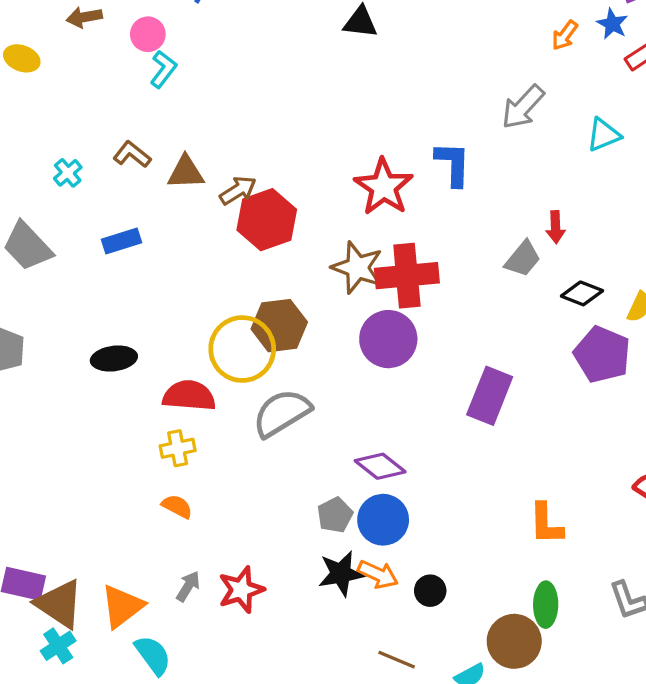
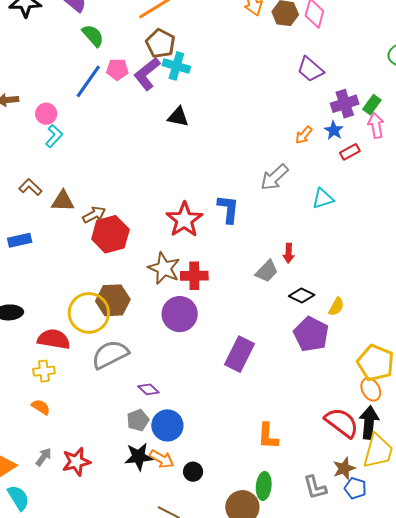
red cross: (407, 276) -> (194, 276), size x0.7
purple diamond: (380, 466) -> (148, 389), moved, size x0.7

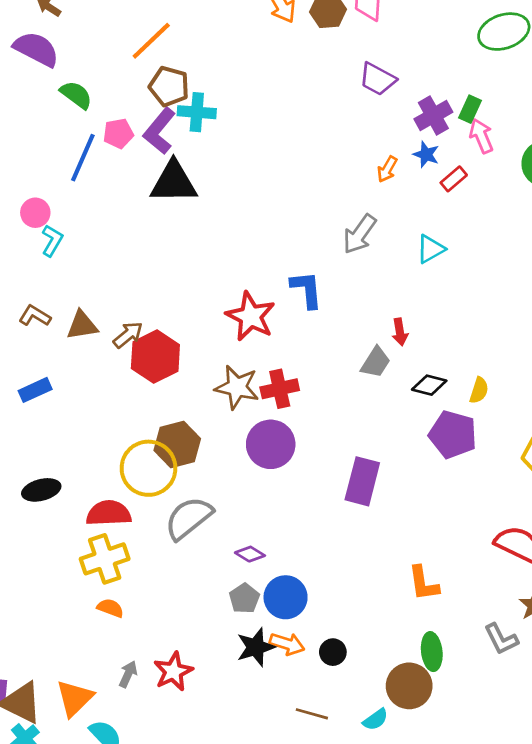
black triangle: (178, 117) -> (174, 182), moved, size x1.6
yellow cross: (44, 371) -> (105, 559), size x1.6

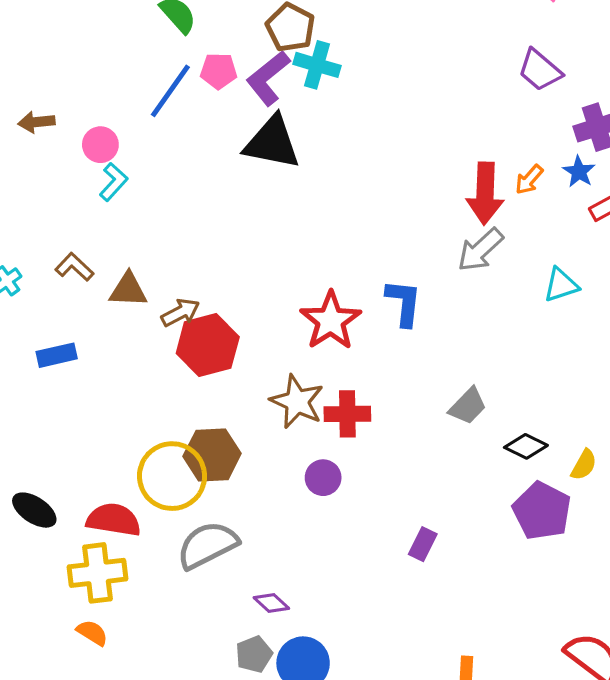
red arrow: (400, 332) -> (485, 193), moved, size x1.8
purple circle: (271, 444) -> (323, 478), size x0.6
purple rectangle: (362, 481) -> (423, 544), size x0.6
black ellipse: (41, 490) -> (34, 510), moved, turned 36

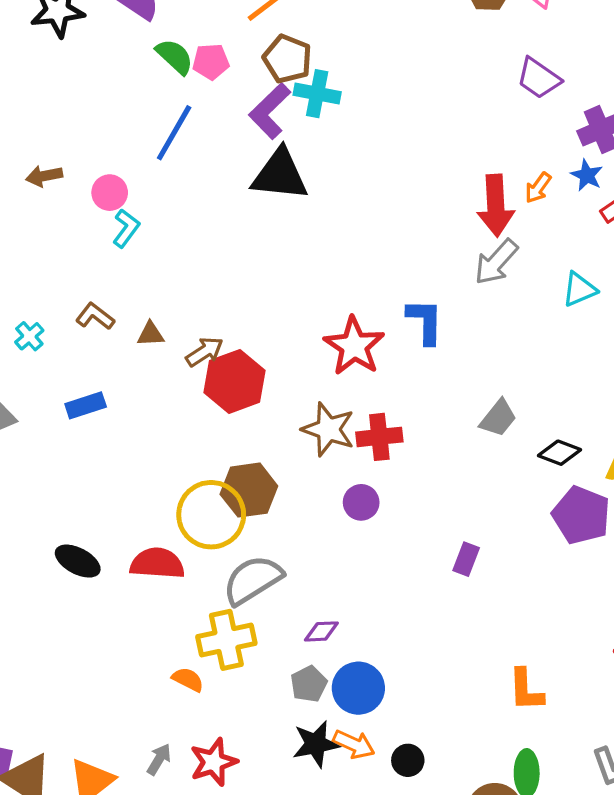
pink pentagon: (219, 71) -> (211, 62), moved
brown triangle: (128, 290) -> (151, 334), size x0.7
yellow cross: (98, 573) -> (226, 640), moved
purple diamond: (271, 603) -> (321, 631), turned -40
orange semicircle: (92, 633) -> (188, 679), moved

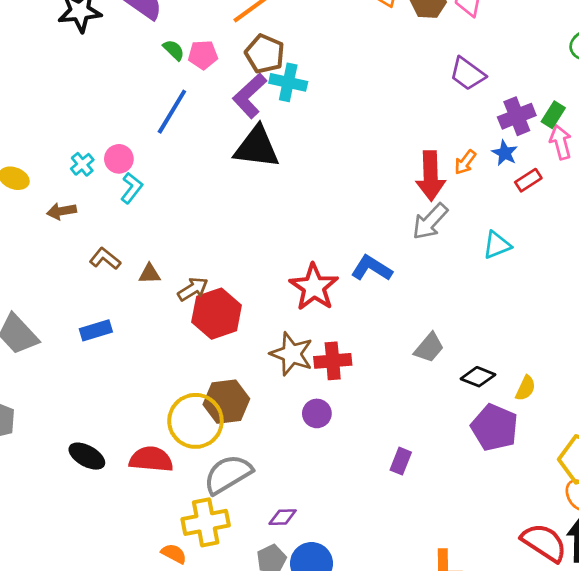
green semicircle: (175, 56) -> (174, 50), size x0.7
brown arrow: (44, 176) -> (61, 211), moved
blue L-shape: (425, 321) -> (372, 268), turned -60
cyan cross: (29, 336) -> (82, 164), moved

